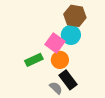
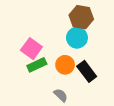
pink square: (55, 43) -> (31, 49), moved
black rectangle: (68, 80) -> (87, 71), moved

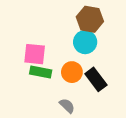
pink square: (31, 49) -> (35, 54), turned -30
green rectangle: (37, 65) -> (41, 72), turned 36

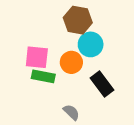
brown hexagon: (90, 19) -> (78, 20), moved
orange circle: (72, 72) -> (71, 62), moved

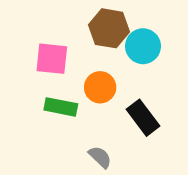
cyan circle: (91, 44) -> (143, 46), moved
pink square: (37, 57) -> (52, 59), moved

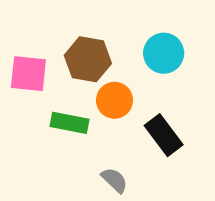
brown hexagon: (109, 28) -> (88, 59), moved
pink square: (52, 59) -> (28, 74), moved

